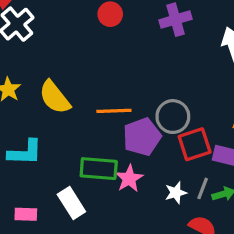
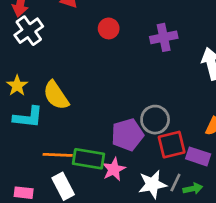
orange line: (114, 111) -> (58, 155), moved
cyan L-shape: (25, 152) -> (28, 117), moved
white star: (176, 193) -> (152, 184), size x1.5

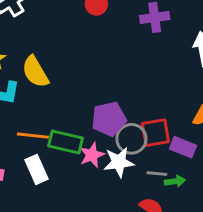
gray circle: (155, 120) -> (131, 139), moved
gray line: (175, 183) -> (157, 174), turned 66
white star: (152, 184) -> (119, 162), moved

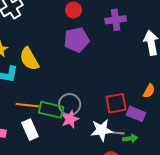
purple pentagon: (109, 119) -> (77, 40), moved
gray circle: (131, 139) -> (70, 104), moved
white star: (119, 162) -> (102, 130), moved

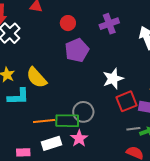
pink star: (70, 119) -> (79, 138), moved
white rectangle: (30, 130) -> (51, 143), turned -72
white star: (102, 130) -> (113, 79), moved

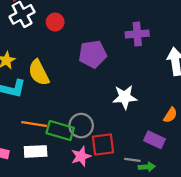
red circle: (68, 23) -> (55, 22), moved
red square: (126, 101) -> (103, 144), moved
pink star: (79, 138) -> (81, 156), moved

